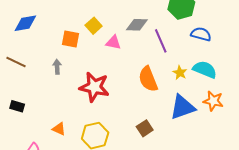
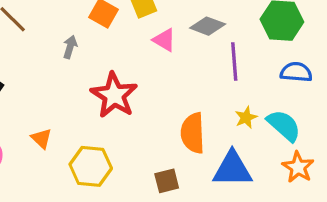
blue semicircle: (201, 34) -> (296, 72), turned -30
orange semicircle: (148, 79) -> (193, 133), moved
orange star: (213, 101) -> (298, 167), moved

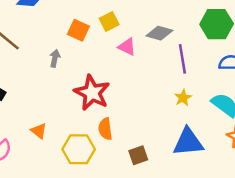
yellow star: (246, 118) -> (183, 98), moved
orange semicircle: (193, 133) -> (105, 129), moved, size x0.7

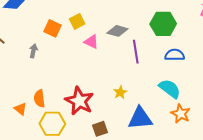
red star: (92, 93) -> (79, 101), moved
yellow star: (183, 98) -> (120, 92), moved
orange semicircle: (105, 129) -> (39, 99), moved

